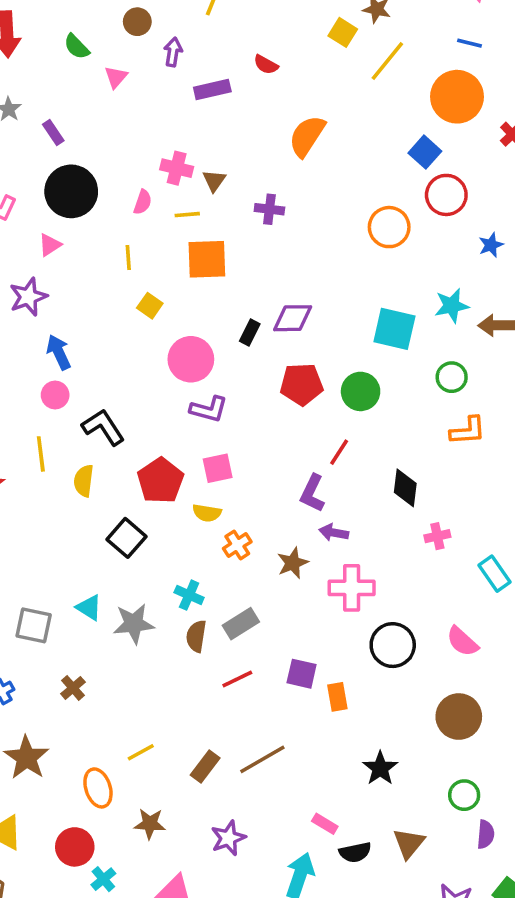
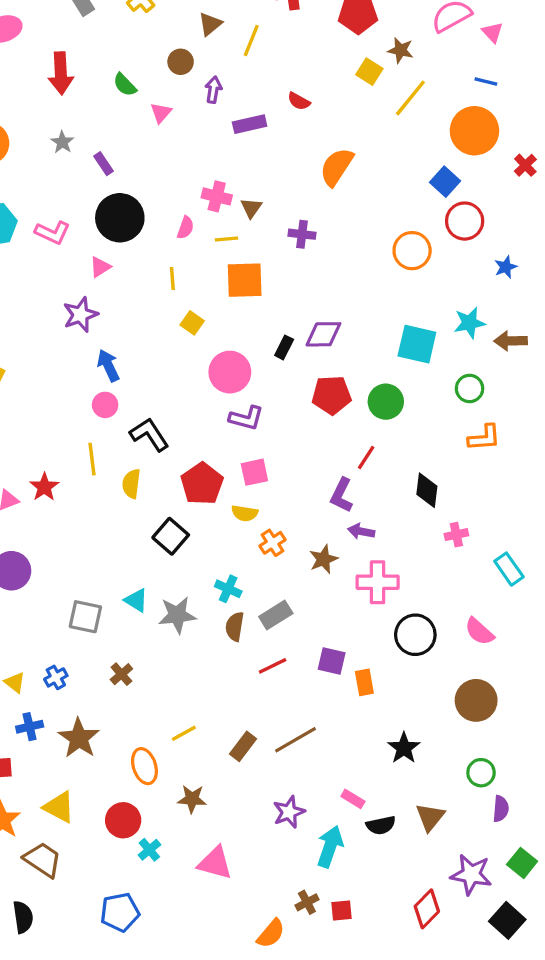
purple star: (228, 838) -> (289, 812), moved

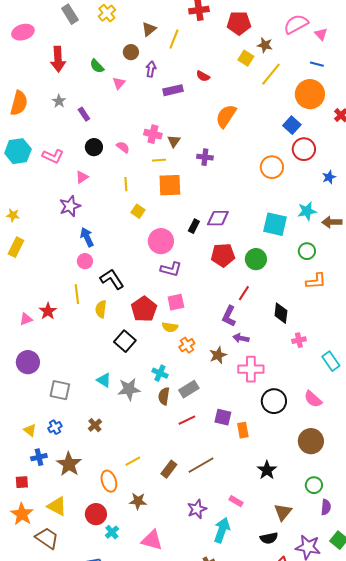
black circle: (120, 218) -> (94, 147), size x0.6
pink semicircle: (186, 228) -> (123, 147), moved, turned -72
gray square: (85, 617) -> (60, 390), moved
black semicircle: (381, 825) -> (269, 538), moved

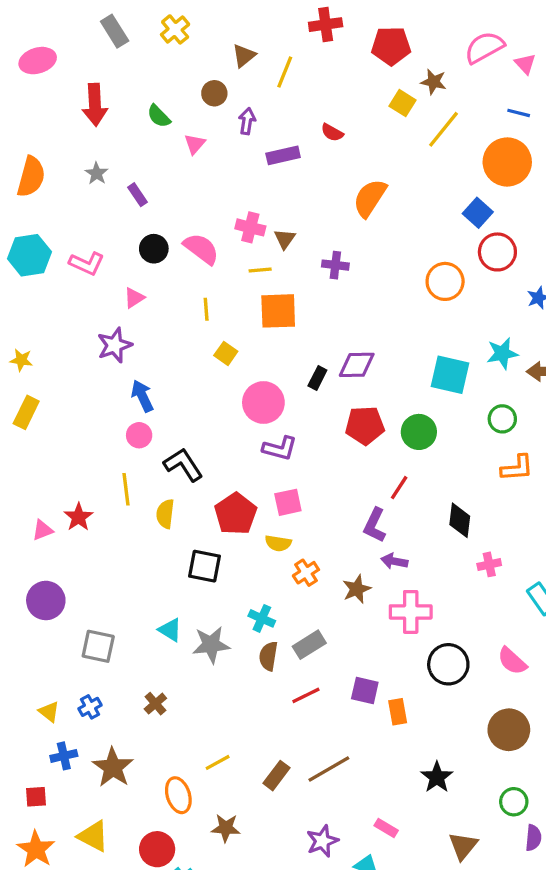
pink semicircle: (123, 147) -> (201, 249), size x1.6
black square: (125, 341) -> (205, 566), turned -30

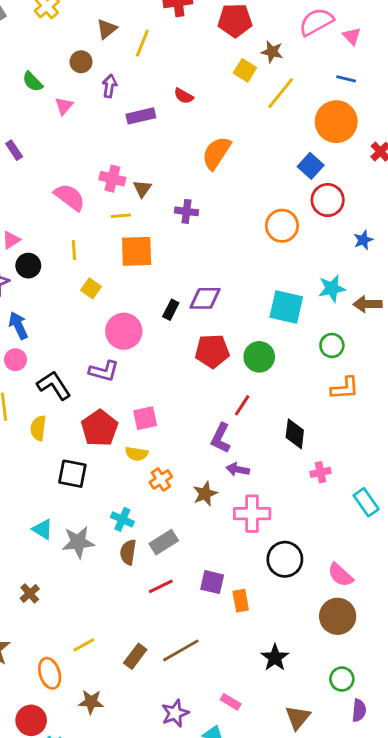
black circle: (154, 249) -> (28, 266), moved
purple L-shape: (280, 448) -> (104, 371), moved
pink semicircle: (512, 661) -> (340, 575), moved

